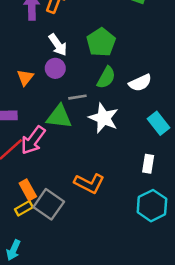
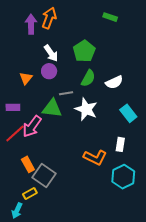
orange L-shape: (89, 183) -> (95, 157), moved
yellow rectangle: (24, 208) -> (30, 194), moved

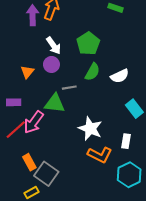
white star: (86, 109) -> (90, 129), moved

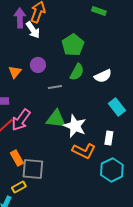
white arrow: (54, 46) -> (33, 30), moved
green triangle: (55, 103) -> (56, 119), moved
gray square: (46, 174) -> (33, 169), turned -30

